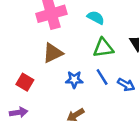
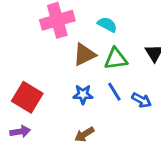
brown triangle: (53, 53) -> (84, 55), moved
red square: (25, 82) -> (27, 97), size x1.5

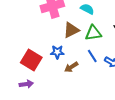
blue star: (83, 94) -> (57, 52), moved
brown arrow: (84, 134) -> (71, 67), moved

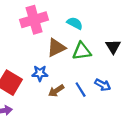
blue line: (92, 56) -> (81, 90), moved

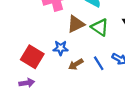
green triangle: (82, 51) -> (100, 27), turned 42

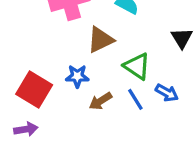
green triangle: (100, 27) -> (137, 66), moved

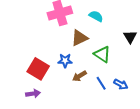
blue arrow: (167, 93) -> (121, 84), moved
blue line: (135, 99) -> (101, 83), moved

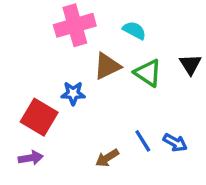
green triangle: (102, 54) -> (148, 73), moved
blue star: (65, 61) -> (73, 93), moved
brown arrow: (79, 76) -> (107, 158), moved

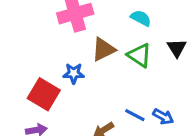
cyan semicircle: (134, 30) -> (141, 18), moved
blue line: (143, 141) -> (135, 115), turned -30

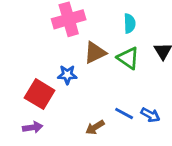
cyan semicircle: (141, 18) -> (130, 23), turned 60

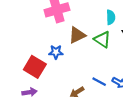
cyan semicircle: (130, 23) -> (111, 17), moved

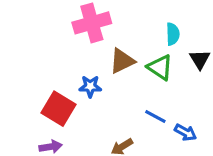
blue line: (99, 82) -> (155, 117), moved

